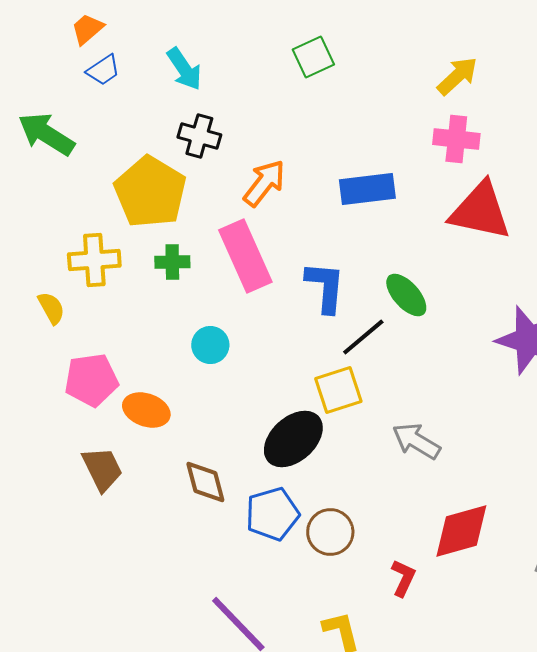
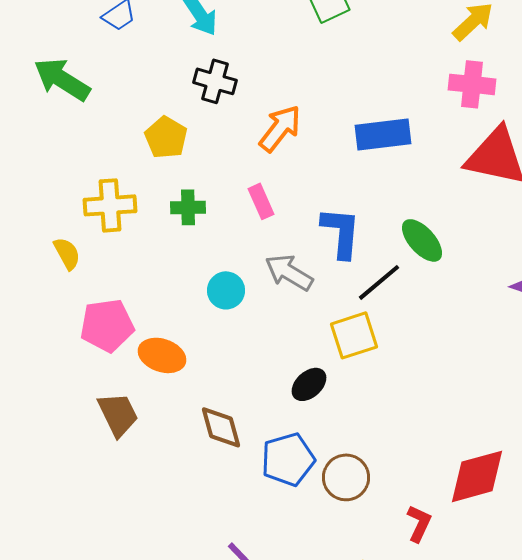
yellow pentagon: (150, 192) -> (166, 137), size x0.6
pink rectangle: (245, 256) -> (261, 201), size x0.5
black ellipse: (293, 439) -> (309, 384), size x0.6
gray arrow: (416, 441) -> (289, 272), moved

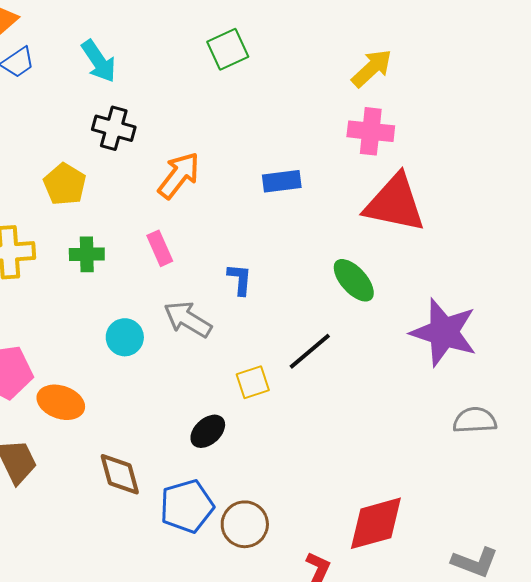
blue rectangle: (383, 134) -> (282, 181), size x0.7
blue L-shape: (341, 232) -> (240, 279), size x0.6
green ellipse: (422, 240) -> (354, 280), moved
black line: (379, 282) -> (310, 351), moved
yellow square: (354, 335) -> (253, 382), size x0.7

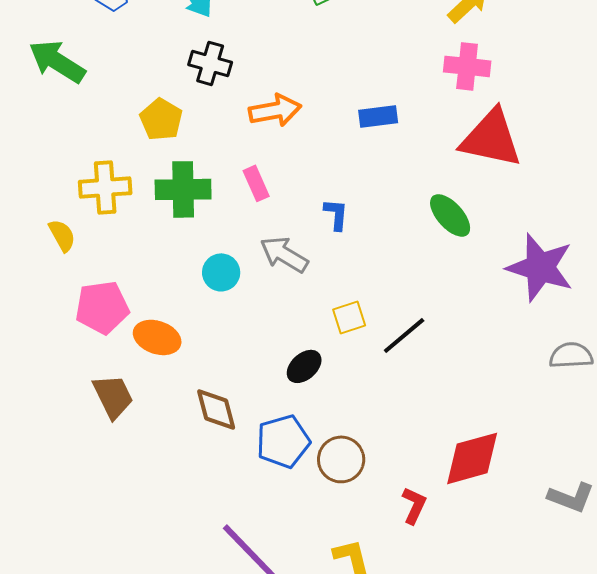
orange arrow: (179, 175) -> (275, 110), turned 42
green cross: (87, 254) -> (183, 189), size x1.6
black line: (310, 351) -> (404, 335), moved

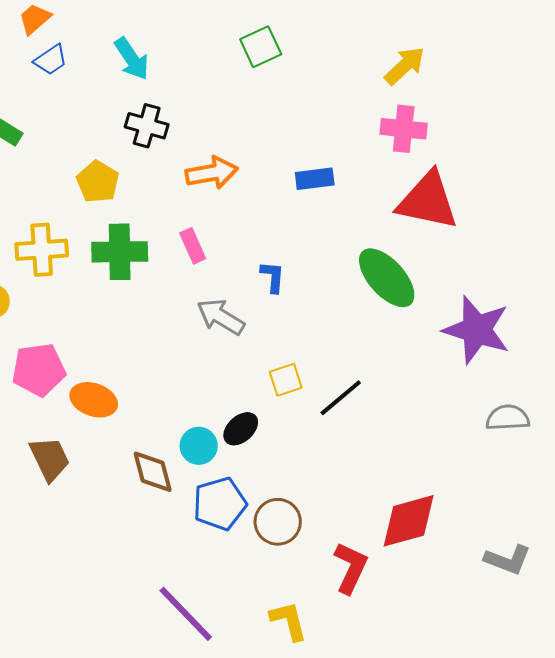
green ellipse: (450, 215) -> (387, 278), size x1.4
cyan circle: (221, 272) -> (199, 446), moved
red L-shape: (414, 505) -> (351, 568), size x1.4

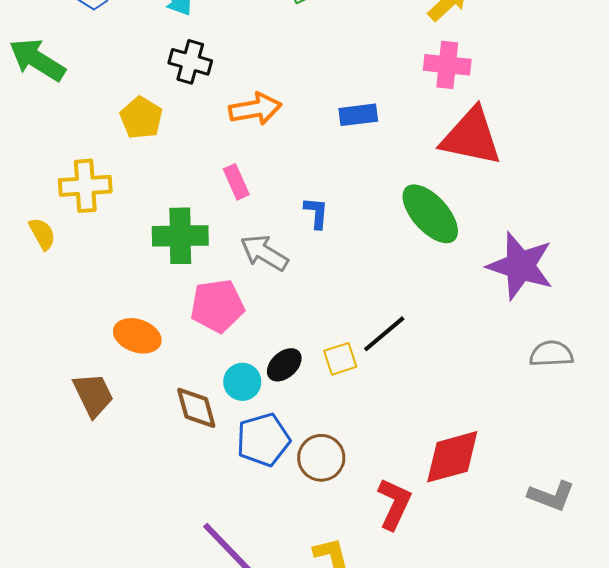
green cross: (120, 252) -> (180, 236), moved
pink pentagon: (39, 370) -> (217, 306), moved
yellow square: (286, 380) -> (340, 359), moved

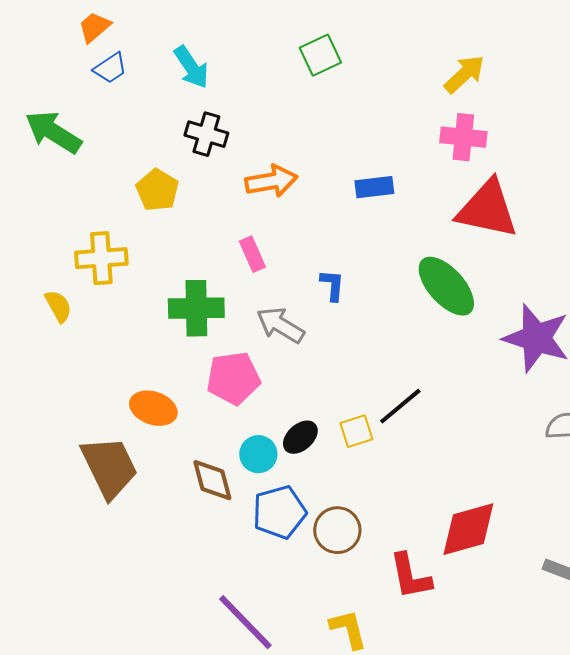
brown trapezoid: (93, 395) -> (109, 467), size x1.4
red L-shape: (394, 504) -> (410, 576), turned 144

